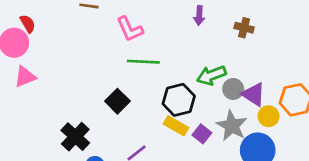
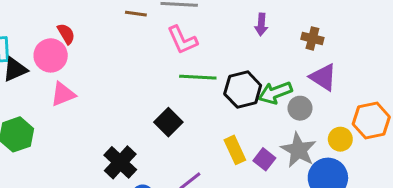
purple triangle: (254, 94) -> (323, 77), moved
black hexagon: (179, 100) -> (243, 90), moved
yellow rectangle: (176, 126) -> (235, 150), turned 35

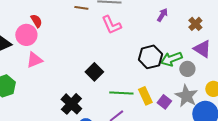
purple arrow: (261, 24) -> (162, 15), turned -152
brown cross: (312, 38) -> (195, 24), turned 32
green line: (198, 77) -> (121, 93), moved
black square: (168, 122) -> (94, 72), moved

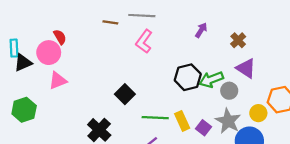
pink L-shape: (111, 25) -> (144, 41), turned 60

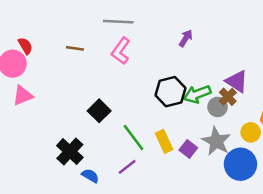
brown line: (110, 22) -> (75, 48), moved
brown cross: (238, 40) -> (228, 97), moved
green line: (155, 118) -> (134, 137), turned 50

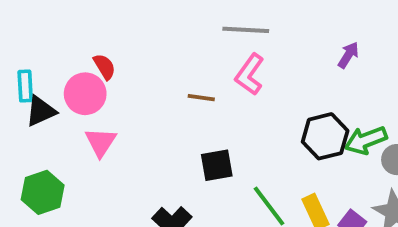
brown line: (75, 48) -> (201, 98), moved
pink triangle: (23, 95) -> (101, 142), turned -35
black square: (99, 111) -> (217, 165), turned 35

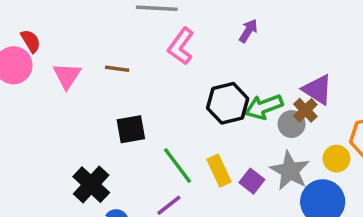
pink L-shape: (250, 74) -> (181, 46), moved
pink triangle: (101, 142) -> (67, 76), moved

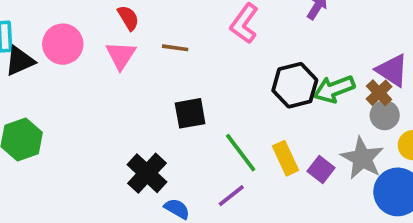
red semicircle: (31, 41) -> (128, 18), moved
gray circle: (292, 124) -> (385, 115), moved

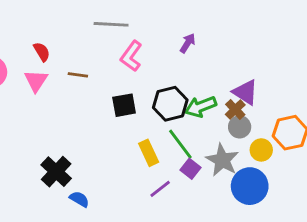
black square: (190, 113) -> (124, 105), moved
green line: (241, 153) -> (180, 144), moved
yellow rectangle: (285, 158) -> (149, 153), moved
purple line: (231, 196) -> (160, 189), moved

